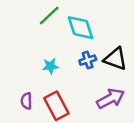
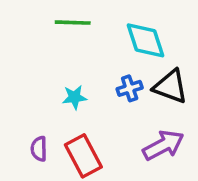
green line: (49, 16) -> (73, 23), turned 45
cyan diamond: (80, 28) -> (146, 40), moved

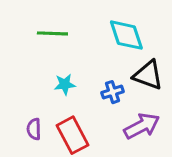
green line: (73, 23) -> (52, 33), moved
blue cross: (130, 88) -> (113, 92), moved

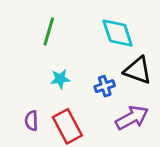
green line: (52, 33) -> (49, 32), turned -76

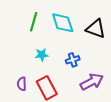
cyan diamond: (118, 33) -> (63, 23), moved
black triangle: (138, 70) -> (96, 29), moved

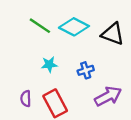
green line: (34, 22) -> (40, 26), turned -72
cyan diamond: (63, 23) -> (74, 27), turned -45

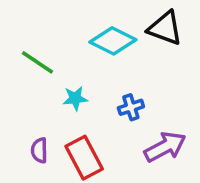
green line: (40, 26) -> (38, 62), moved
black triangle: (113, 34) -> (165, 28), moved

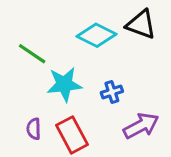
cyan star: (75, 98) -> (64, 84), size x1.6

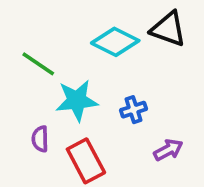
purple arrow: (141, 126) -> (168, 150), size x0.7
purple semicircle: (34, 129) -> (40, 139), moved

